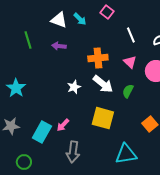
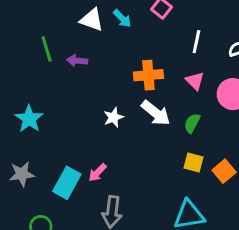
white line: (131, 35) -> (196, 42), turned 35
purple arrow: (59, 46) -> (77, 61), moved
yellow square: (103, 118) -> (194, 162), moved, size x0.6

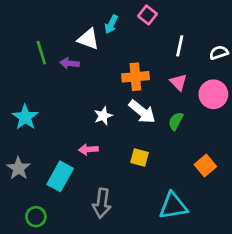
cyan arrow: (122, 18) -> (111, 24), turned 72
white triangle: (92, 20) -> (88, 39), moved
yellow square: (194, 162) -> (139, 157), moved
pink arrow: (97, 173) -> (88, 149), moved, turned 42
gray star: (22, 174) -> (18, 168), turned -30

